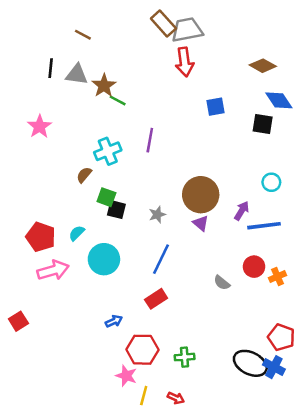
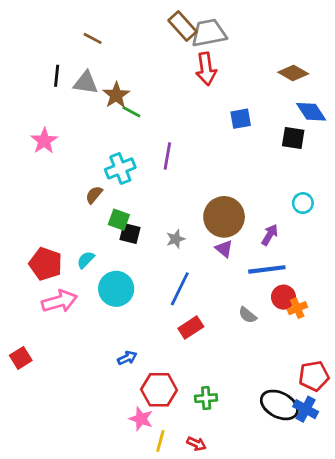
blue line: (264, 226) -> (267, 269), moved
orange cross: (278, 277) -> (297, 308), moved
red rectangle: (156, 299) -> (191, 328), moved
red pentagon: (281, 337) -> (314, 376), turned -30

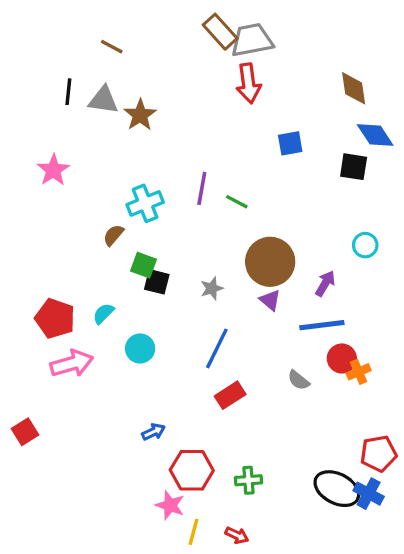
brown diamond: (293, 73) -> (354, 88), turned 52
green line: (131, 112) -> (237, 202), moved
cyan circle: (116, 289) -> (140, 348), size x0.7

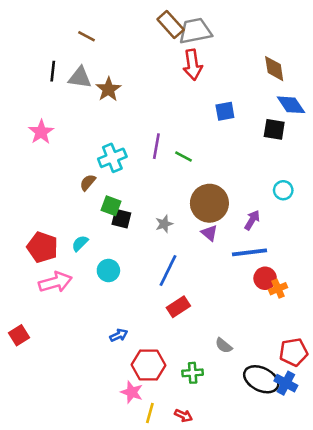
gray semicircle: (299, 380) -> (224, 346), moved

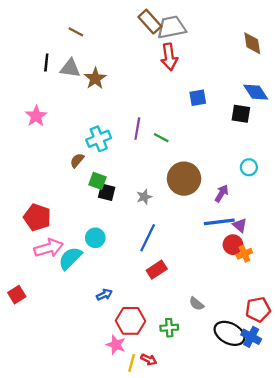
brown diamond: (274, 69) -> (252, 43), moved
purple triangle: (209, 233) -> (240, 225), moved
cyan semicircle: (80, 243) -> (70, 258), moved, size x1.6
red arrow: (184, 416) -> (149, 360), moved

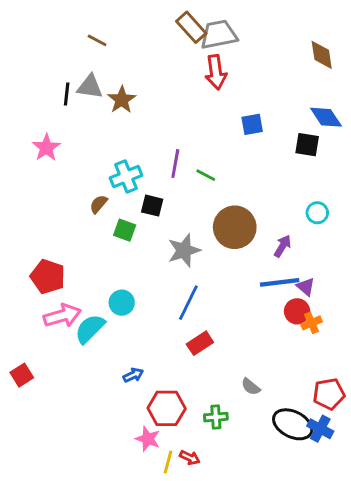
black line: (46, 63) -> (67, 94), moved
black square: (107, 192) -> (152, 206), moved
gray star: (144, 197) -> (184, 250), size x1.6

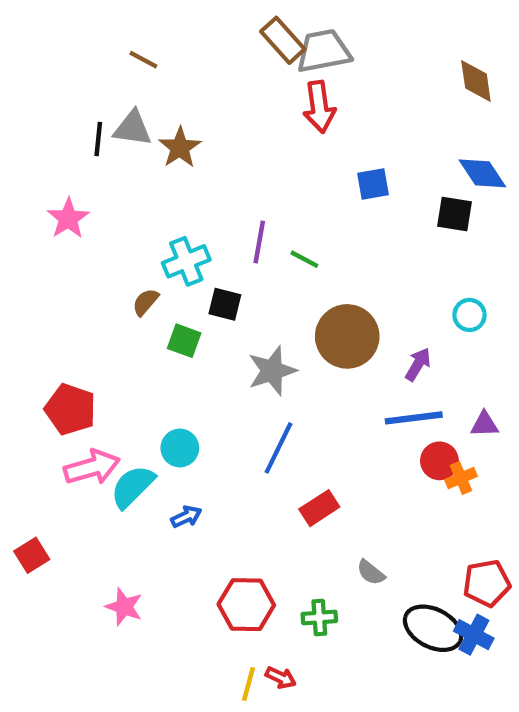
purple triangle: (306, 287) -> (485, 424), moved, turned -42
red rectangle: (200, 343) -> (319, 508), moved
blue arrow: (133, 375) -> (186, 517), moved
pink star: (148, 439) -> (124, 607), moved

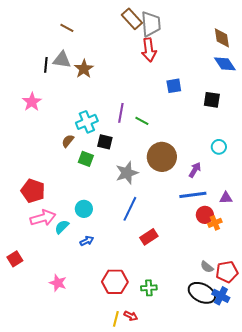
gray trapezoid: (324, 51) -> (151, 24), turned 96
blue diamond: (482, 173) -> (225, 64), moved
cyan semicircle: (133, 487) -> (62, 227), size x0.7
gray semicircle: (371, 572) -> (207, 267), moved

